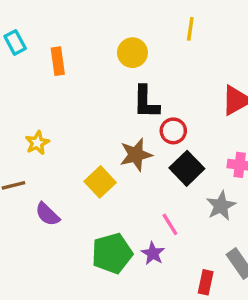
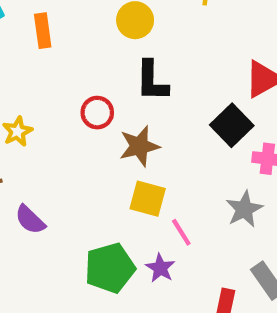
red circle: (173, 131) -> (97, 113), moved
black square: (187, 168) -> (232, 125), moved
yellow square: (100, 182) -> (148, 199), moved, turned -32

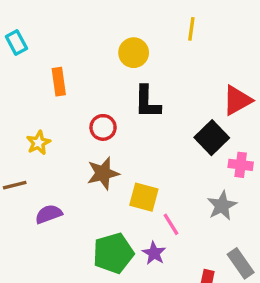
orange rectangle: (43, 31) -> (59, 82), moved
brown star: (139, 146) -> (103, 173), moved
purple semicircle: (30, 220) -> (49, 214), turned 116

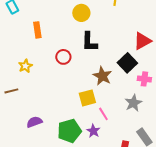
brown star: (103, 173) -> (102, 76), moved, turned -30
yellow square: (144, 197) -> (87, 98), turned -30
purple semicircle: (49, 214) -> (34, 122), moved

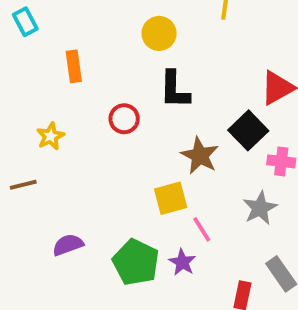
green pentagon: (69, 131) -> (136, 262), turned -30

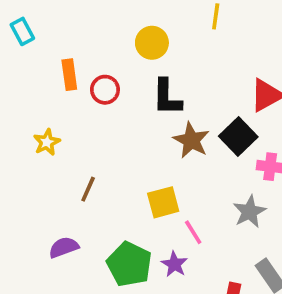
red circle: (124, 119) -> (105, 90), moved
brown star: (200, 156) -> (191, 140), moved
brown line: (23, 185) -> (88, 189), moved, turned -52

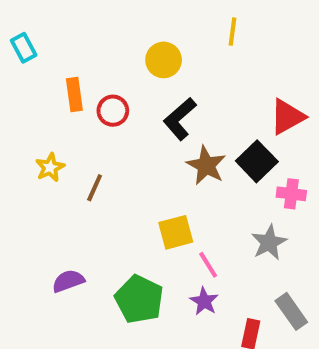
black L-shape: (167, 97) -> (180, 119), turned 48
brown line: (88, 189) -> (95, 188), moved
purple star: (174, 264) -> (204, 301), moved

